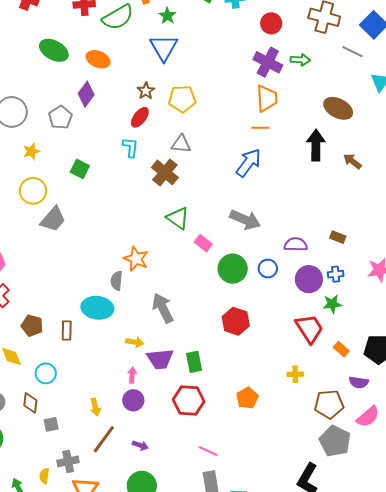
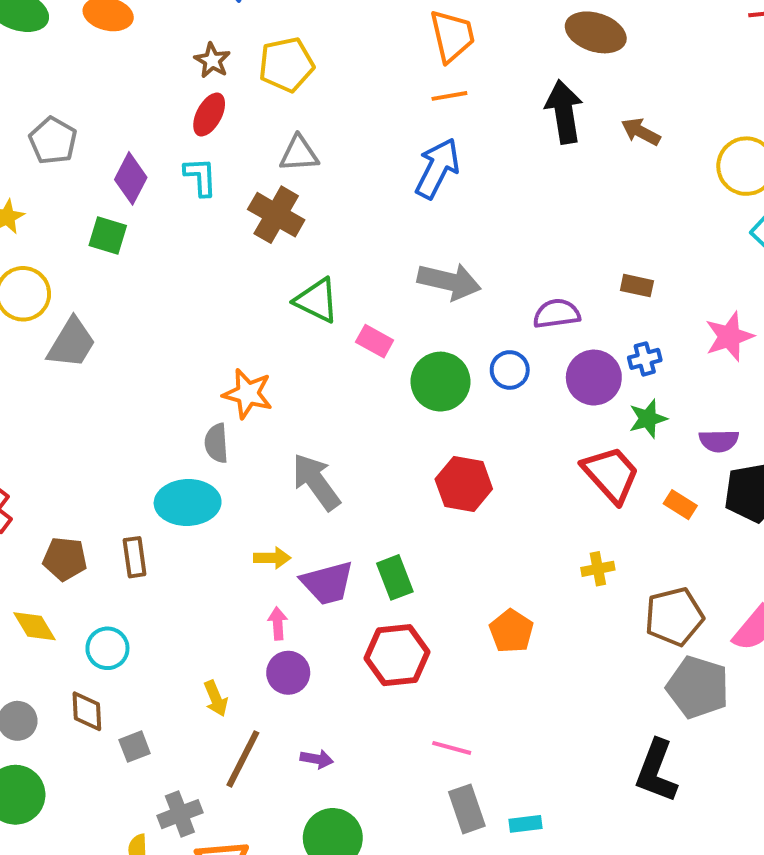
purple diamond: (86, 94) -> (131, 178), moved
purple semicircle: (359, 382) -> (719, 441), moved

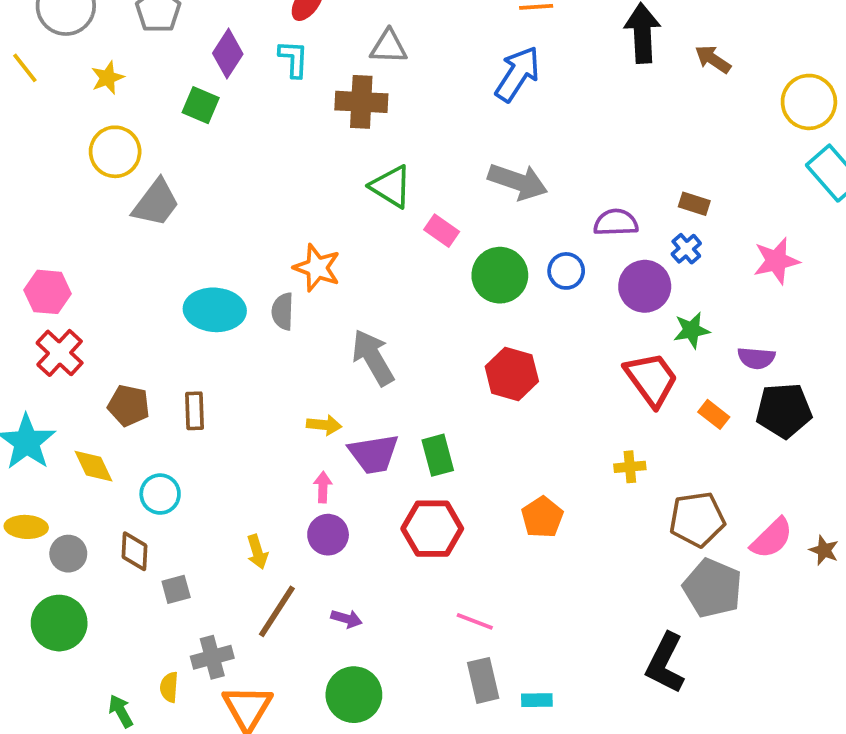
brown cross: (276, 215) -> (361, 102), turned -33
blue cross: (645, 359) -> (686, 249), moved, turned -32
cyan ellipse: (188, 503) -> (215, 310), moved

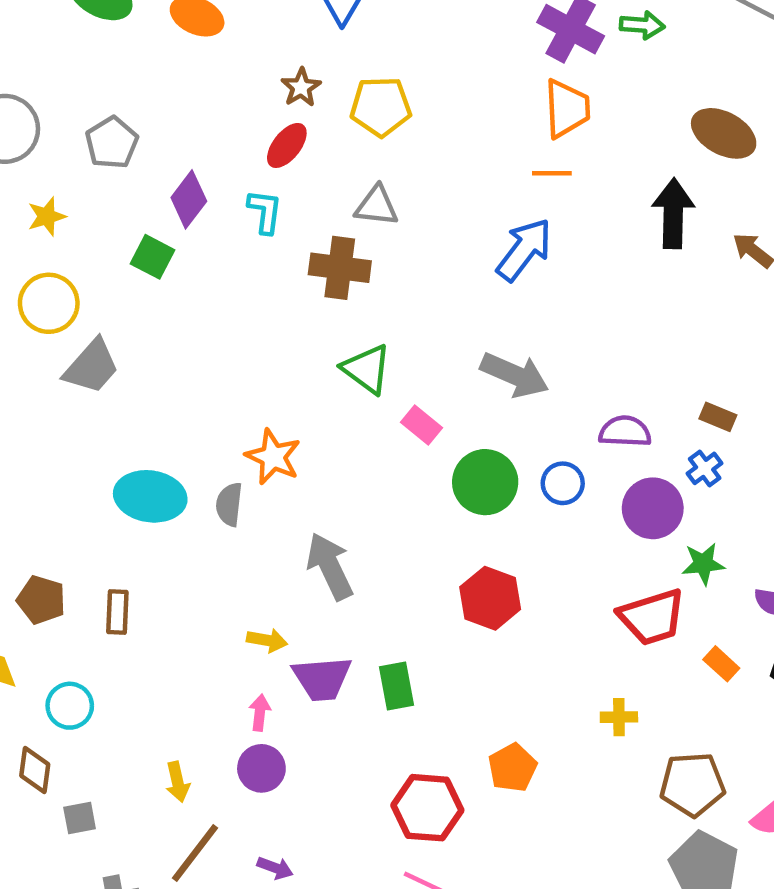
red trapezoid: (651, 379) -> (652, 617), turned 104
red hexagon: (432, 529) -> (427, 808), moved

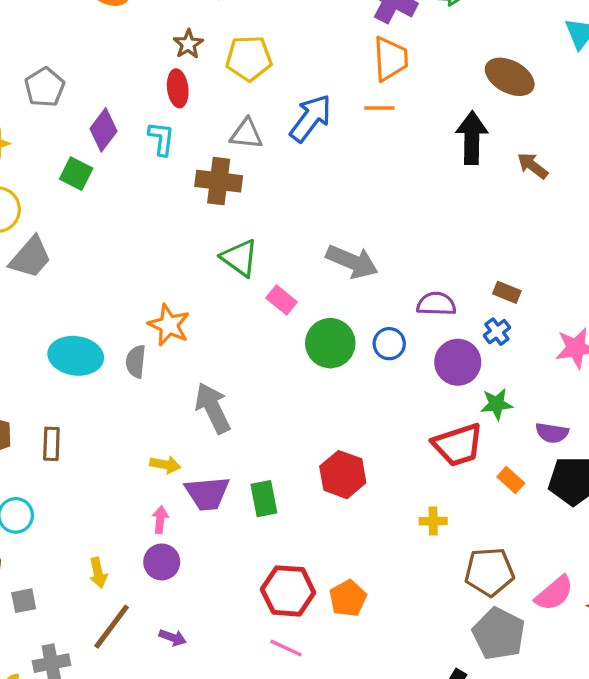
red ellipse: (287, 145) -> (178, 88), turned -45
blue arrow: (524, 250) -> (311, 118), moved
red hexagon: (490, 598) -> (343, 475), moved
orange pentagon: (512, 768) -> (348, 598), moved

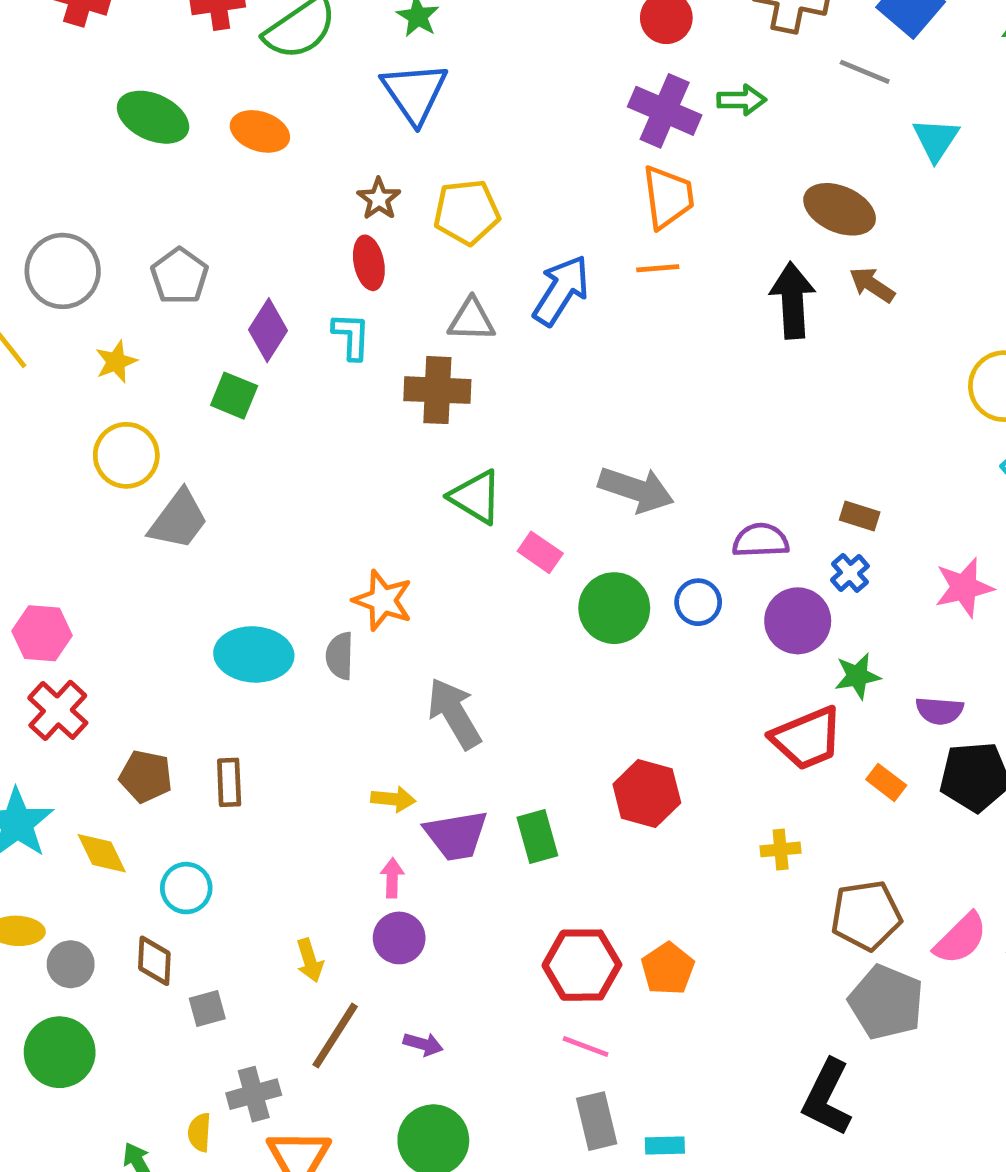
brown arrow: (533, 166) -> (872, 285), moved

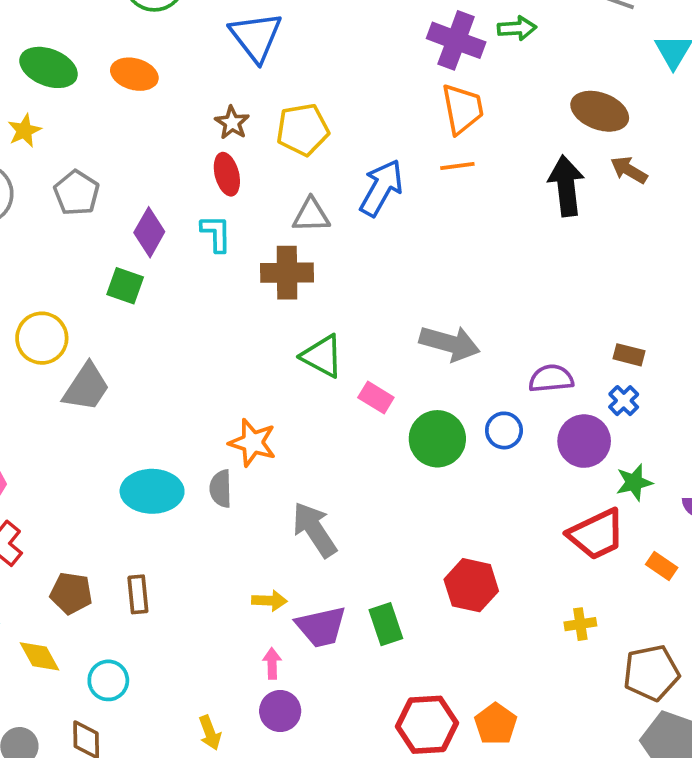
yellow star: (116, 362) -> (24, 131), moved

